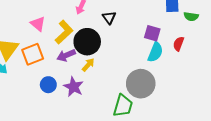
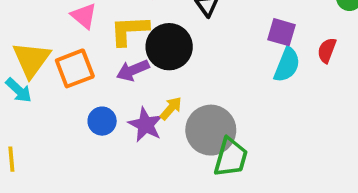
yellow L-shape: (64, 32) -> (129, 30), turned -140
yellow arrow: (88, 65) -> (171, 108), moved
gray circle: (141, 84) -> (211, 130), moved

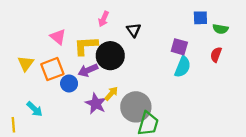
red semicircle: (327, 50) -> (216, 55), moved
yellow triangle: (31, 59) -> (26, 63), size x0.7
cyan arrow: (19, 90) -> (35, 109), moved
blue circle: (102, 121) -> (69, 84), moved

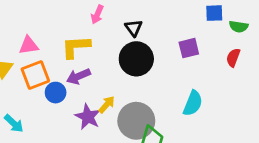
pink triangle: (58, 37) -> (29, 45), moved, turned -48
purple square: (179, 47) -> (189, 48), turned -30
black circle: (110, 56) -> (136, 59), moved
cyan semicircle: (183, 67) -> (193, 103), moved

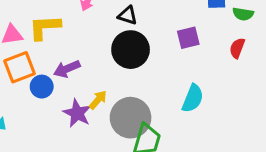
black triangle: (134, 28) -> (128, 15), turned -36
yellow L-shape: (76, 47) -> (45, 27), moved

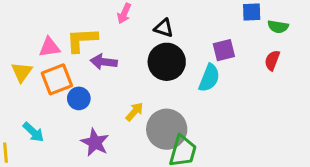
purple arrow: (67, 69) -> (104, 62), moved, turned 30
cyan semicircle: (193, 98) -> (209, 78), moved
purple star: (77, 113) -> (95, 142), moved

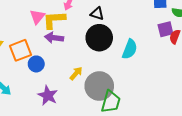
yellow L-shape: (82, 40) -> (54, 20), moved
pink triangle: (50, 47) -> (37, 17), moved, turned -42
purple square: (224, 50) -> (165, 29), moved

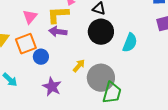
pink triangle: (37, 17) -> (30, 17), moved

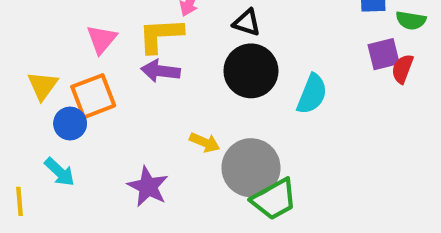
blue circle: (41, 57) -> (70, 124), moved
yellow arrow: (79, 66) -> (205, 142), turned 72
green trapezoid: (112, 93) -> (274, 199), turned 45

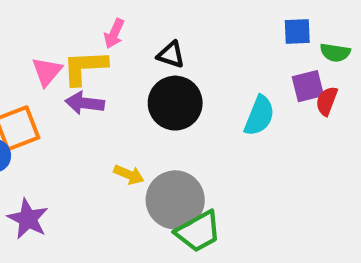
pink triangle: (102, 39) -> (47, 71), moved
cyan semicircle: (312, 94) -> (259, 116), moved
purple star: (148, 187) -> (28, 219), moved

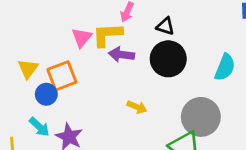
purple arrow: (85, 103) -> (121, 55), moved
gray circle: (175, 200) -> (201, 117), moved

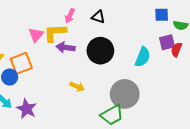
black triangle: (165, 26) -> (98, 17), moved

